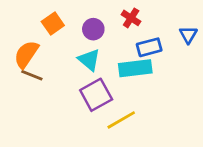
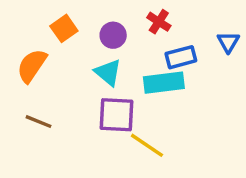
brown line: (32, 75) -> (39, 122), moved
purple square: (96, 95) -> (116, 115), turned 32
yellow line: (121, 120) -> (147, 145), turned 64

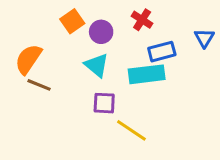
orange square: (64, 28) -> (72, 21), moved
purple square: (116, 115) -> (104, 103), size x0.7
brown line: (39, 122) -> (39, 85), moved

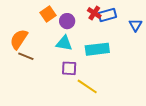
blue rectangle: (162, 52) -> (107, 15), moved
cyan triangle: (97, 65) -> (64, 43), turned -30

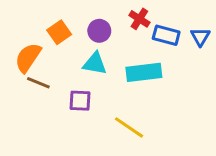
orange square: (48, 14) -> (59, 32), moved
blue rectangle: (107, 15) -> (166, 35), moved, turned 30
purple square: (69, 68) -> (80, 101), moved

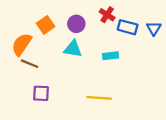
cyan rectangle: (144, 72) -> (110, 56), size x0.6
purple square: (80, 101) -> (41, 93), moved
yellow line: (129, 127) -> (99, 98), turned -30

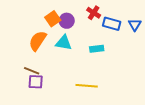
orange square: (46, 25) -> (53, 19), moved
orange semicircle: (22, 44) -> (38, 41), moved
brown line: (30, 64) -> (32, 71), moved

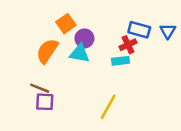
red cross: (94, 13) -> (128, 45), moved, turned 32
purple circle: (67, 21) -> (84, 38), moved
yellow line: (87, 86) -> (108, 107), turned -65

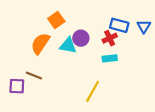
purple circle: (84, 38) -> (81, 38), moved
cyan rectangle: (121, 61) -> (110, 58), moved
purple square: (45, 102) -> (17, 86), moved

